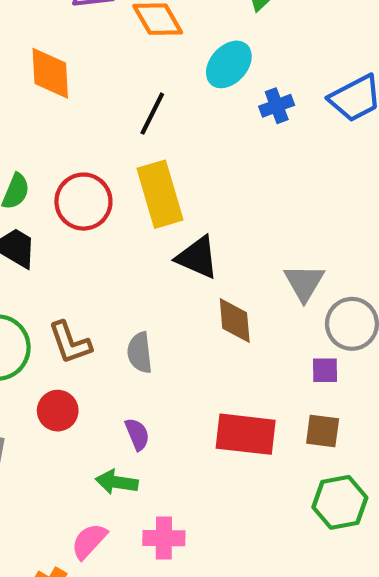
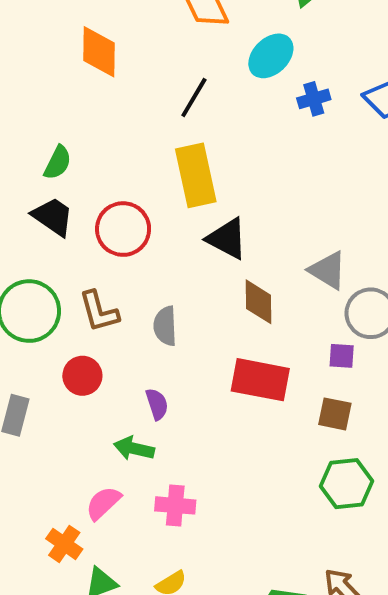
red circle: (83, 202) -> (123, 229), moved
gray triangle: (304, 283) -> (328, 270), turned -33
red rectangle: (246, 434) -> (260, 380), moved

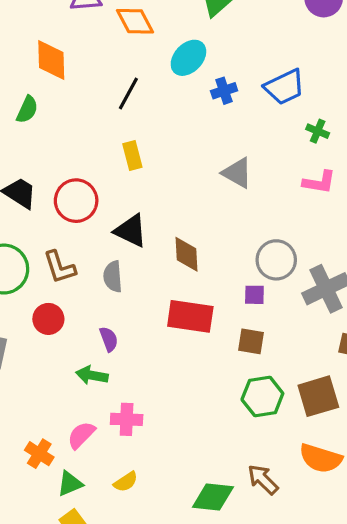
green semicircle: (58, 163) -> (27, 109), moved
yellow rectangle: (196, 175) -> (132, 156), size x0.6
black triangle: (227, 239) -> (131, 231), moved
gray triangle: (328, 270) -> (237, 173), moved
pink semicircle: (103, 503) -> (81, 435), moved

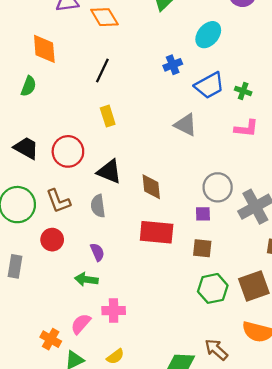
cyan ellipse: (188, 58) -> (208, 35), moved
blue trapezoid: (285, 87) -> (209, 85), moved

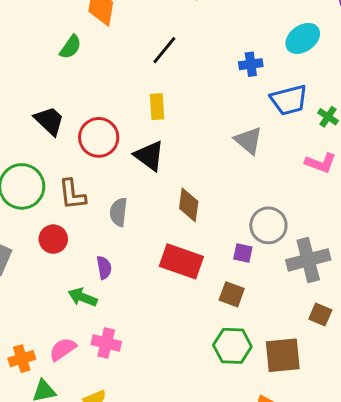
black triangle: (109, 171) -> (149, 156), moved
orange cross: (51, 339) -> (22, 359), turned 30

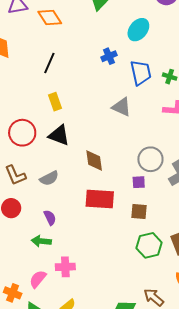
blue trapezoid: (289, 100) -> (141, 73), turned -72
gray semicircle: (119, 212) -> (49, 178), turned -108
orange cross: (22, 359) -> (13, 293), turned -36

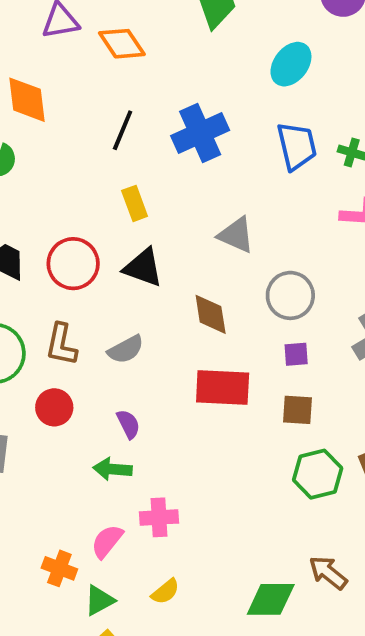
blue cross: (109, 56) -> (200, 133), moved, size x1.8
gray triangle: (122, 107) -> (236, 235), moved
gray circle: (150, 159) -> (290, 295), moved
brown L-shape: (15, 175) -> (61, 345), turned 35

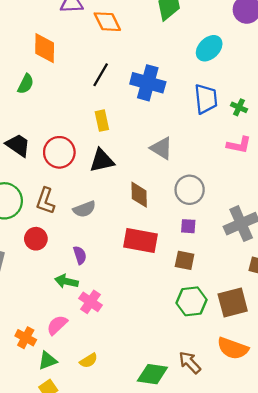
blue cross: (200, 133) -> (148, 83), turned 32
black triangle: (143, 268) -> (102, 160), turned -40
pink cross: (159, 517) -> (91, 302), moved, turned 30

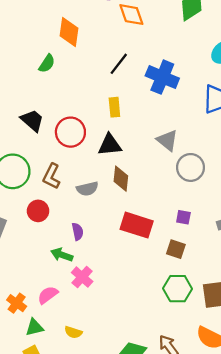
gray circle: (190, 190) -> (191, 167), moved
brown diamond: (139, 195) -> (121, 179), moved
yellow semicircle: (89, 361) -> (73, 332), turned 42

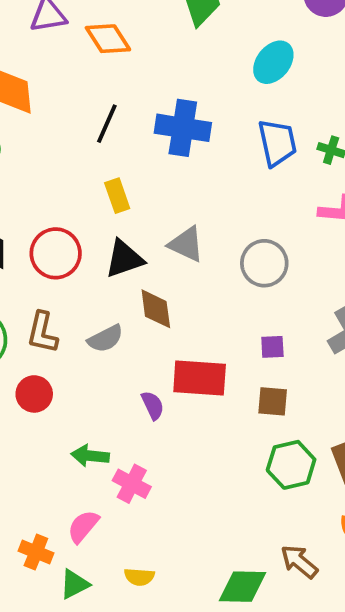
gray triangle: (167, 140) -> (186, 244), moved
purple semicircle: (78, 232) -> (153, 405), moved

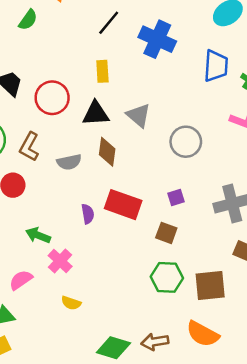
purple square: (272, 347) -> (176, 197), turned -30
brown arrow: (299, 562) -> (155, 342), turned -64
yellow semicircle: (139, 577) -> (71, 303), moved

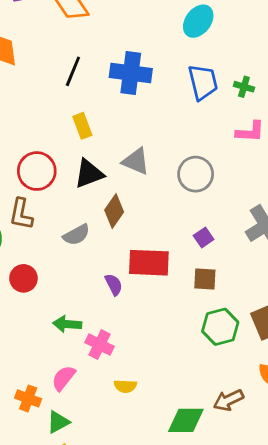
brown L-shape: (29, 147) -> (21, 214), moved
brown diamond: (107, 152) -> (114, 211), turned 44

